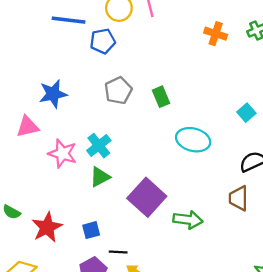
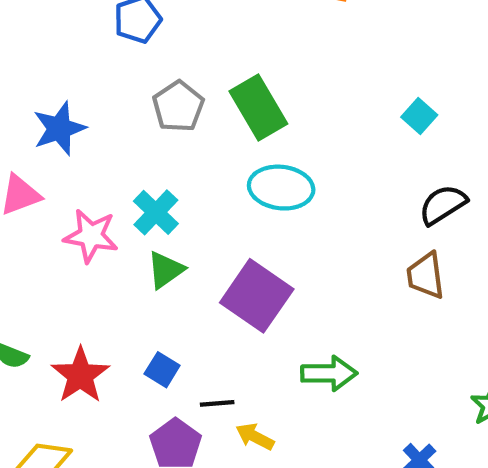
green rectangle: (161, 97) -> (258, 108), size x1.6
cyan ellipse: (193, 140) -> (281, 188), moved
green arrow: (188, 220) -> (329, 373), moved
blue square: (91, 230) -> (162, 370), turned -36

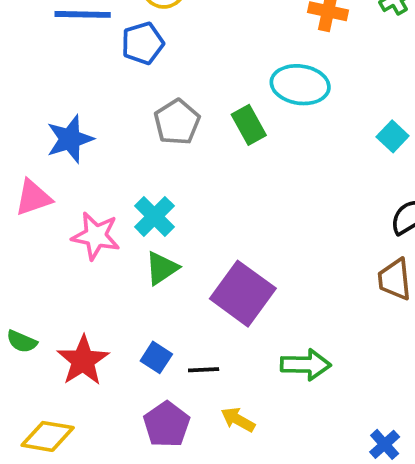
green rectangle: (258, 108) -> (249, 125), size x0.7
cyan ellipse: (281, 188) -> (300, 85), moved
black line: (217, 403) -> (204, 370), moved

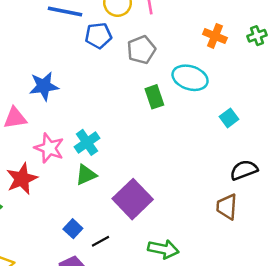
gray pentagon: (177, 122) -> (141, 50), moved
cyan square: (393, 136) -> (229, 118), moved
red star: (83, 361) -> (22, 179), moved
black line: (204, 370) -> (100, 241), turned -36

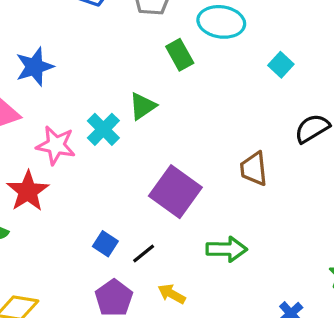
green triangle: (86, 175) -> (143, 106), moved
brown trapezoid: (227, 207) -> (254, 169), moved

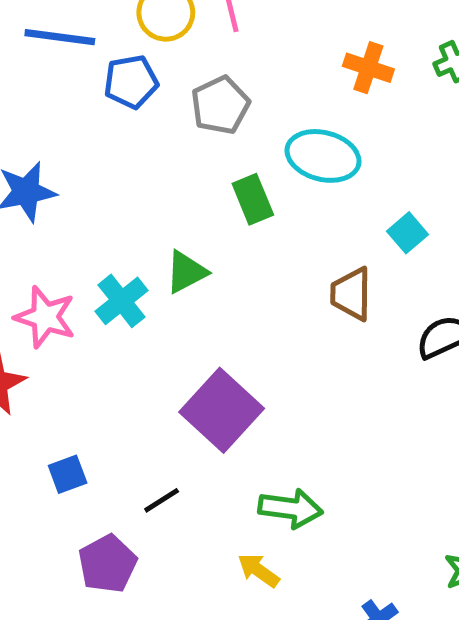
brown trapezoid: (254, 169) -> (351, 294), moved
blue square: (105, 244) -> (68, 474), moved, turned 30
yellow arrow: (172, 294) -> (259, 570), moved

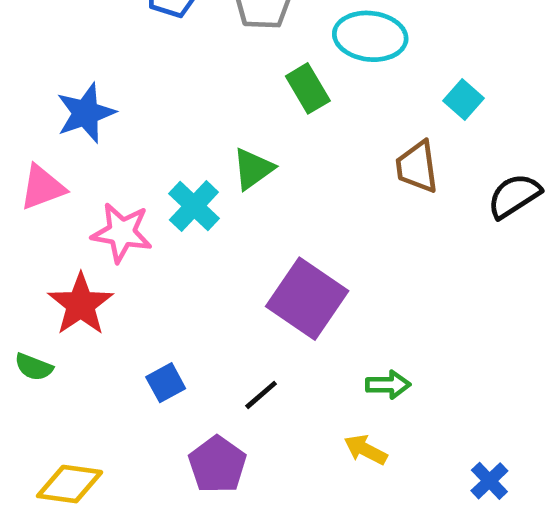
green arrow: (291, 508) -> (388, 385), size x0.7

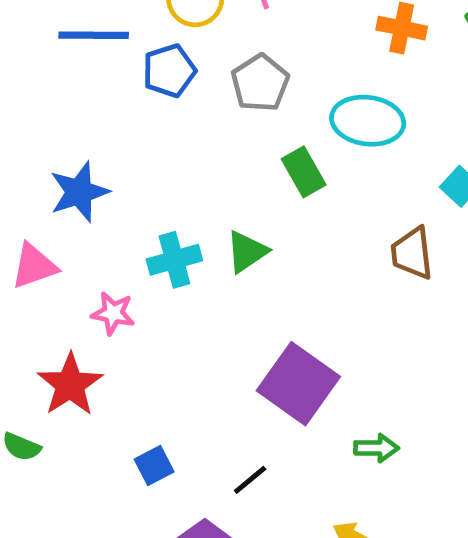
cyan cross: (194, 206) -> (174, 260), moved, turned 30
pink star: (122, 233) -> (113, 313), size x0.7
green arrow: (388, 385) -> (376, 448), moved

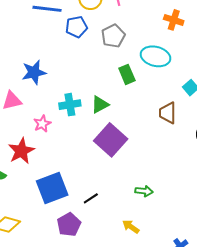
pink star: (113, 313) -> (42, 124), turned 30
purple square: (298, 384) -> (111, 140), moved
blue square: (154, 466) -> (52, 188), size x2.0

